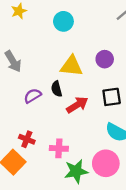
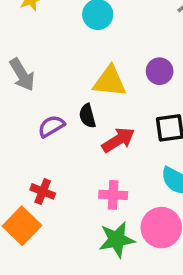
pink cross: (59, 148) -> (113, 195), moved

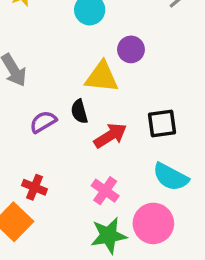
purple circle: (160, 71) -> (131, 49), moved
pink cross: (113, 195) -> (105, 191), turned 32

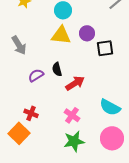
yellow triangle: (102, 77) -> (61, 35), moved
black square: (162, 124) -> (105, 48), moved
pink circle: (153, 223) -> (112, 138), moved

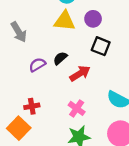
black square: (105, 48) -> (101, 46), moved, turned 30
black semicircle: (57, 69) -> (60, 58), turned 64
red cross: (31, 113) -> (32, 106), turned -32

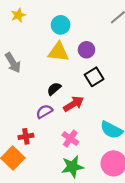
black square: (101, 46) -> (94, 77), turned 36
purple semicircle: (37, 65) -> (44, 111), moved

